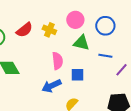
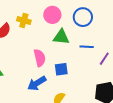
yellow cross: (49, 30) -> (24, 21), moved

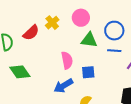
blue circle: (83, 17) -> (114, 31), moved
yellow cross: (24, 21) -> (52, 23), turned 32

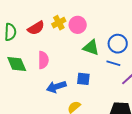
pink circle: (81, 18) -> (78, 25), moved
pink semicircle: (67, 60) -> (43, 60), moved

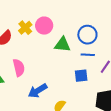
blue square: (83, 79) -> (81, 76), moved

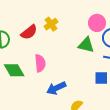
pink circle: (44, 26) -> (97, 23), moved

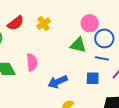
red semicircle: (29, 32) -> (16, 23), moved
blue arrow: (56, 88) -> (58, 82), moved

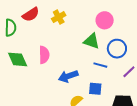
blue circle: (104, 38) -> (117, 49), moved
blue line: (102, 58) -> (100, 65), moved
blue square: (93, 78) -> (95, 89), moved

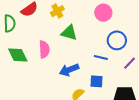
green triangle: (92, 41) -> (69, 33), moved

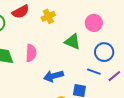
green triangle: (69, 33) -> (72, 42), moved
blue line: (101, 58) -> (94, 72), moved

